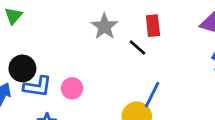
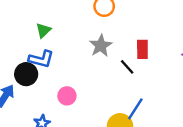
green triangle: (13, 16) -> (43, 30), moved
blue L-shape: (37, 87) -> (41, 59), moved

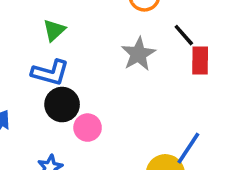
black line: (127, 67) -> (184, 35), moved
black circle: (26, 74) -> (62, 105), moved

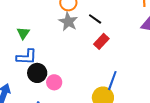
gray star: (138, 54) -> (68, 22), moved
red rectangle: (200, 60) -> (101, 41), moved, turned 56

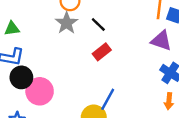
green triangle: (23, 33) -> (12, 29), turned 40
pink circle: (54, 82) -> (40, 91), size x1.5

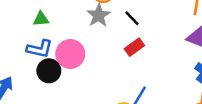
pink circle: (40, 91) -> (70, 54), moved

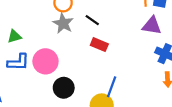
red rectangle: (134, 47) -> (99, 45), turned 70
black circle: (49, 71) -> (64, 88), moved

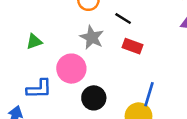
gray star: (63, 23) -> (92, 37), moved
blue L-shape: (18, 62) -> (39, 89), moved

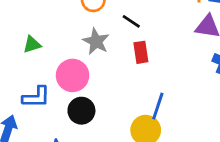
red rectangle: (132, 46) -> (141, 52), turned 60
black circle: (94, 98) -> (81, 111), moved

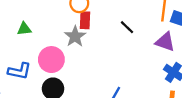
black line: (131, 21) -> (127, 27), moved
red rectangle: (141, 52) -> (85, 20), moved

